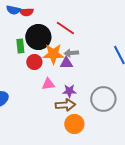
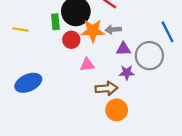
purple triangle: (66, 63) -> (123, 49), moved
purple star: (69, 91) -> (127, 73), moved
gray circle: (103, 99) -> (149, 56), moved

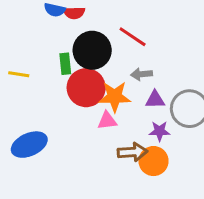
orange star: (93, 31) -> (115, 97), moved
red circle: (71, 40) -> (86, 88), size x1.6
orange circle: (117, 110) -> (154, 161), moved

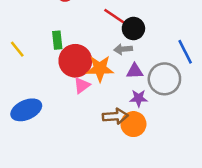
black circle: (92, 50) -> (133, 28), moved, size x0.7
yellow line: (19, 74) -> (17, 49), turned 42
pink triangle: (107, 121) -> (82, 85), moved, turned -30

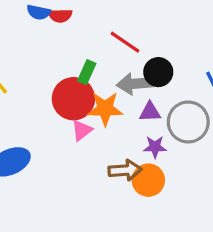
black circle: (133, 28) -> (158, 72), moved
green rectangle: (57, 40) -> (87, 72), moved, turned 30
gray arrow: (123, 49) -> (135, 84), size x1.5

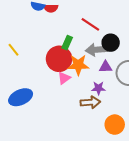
purple star: (155, 147) -> (98, 88), moved
orange circle: (148, 180) -> (115, 125), moved

